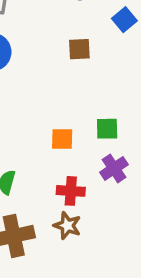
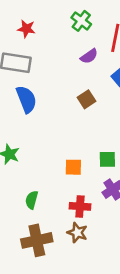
brown square: (79, 49) -> (86, 99), turned -30

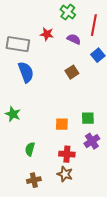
red star: (26, 29) -> (47, 34), moved
purple semicircle: (89, 56) -> (74, 39), turned -120
brown cross: (37, 240) -> (34, 180), size x0.6

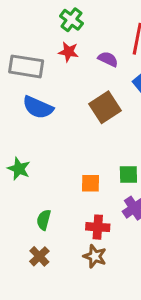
green cross: (68, 12) -> (71, 20), moved
blue semicircle: (26, 72) -> (38, 107), turned 135
brown square: (72, 72) -> (105, 107), size x1.5
brown cross: (34, 180) -> (39, 256), moved, turned -32

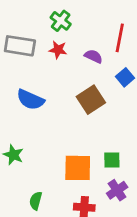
gray rectangle: (26, 66) -> (20, 46), moved
orange square: (90, 183) -> (78, 168), size x1.6

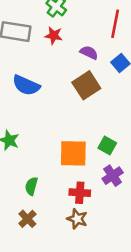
purple semicircle: (93, 56) -> (89, 53), moved
green square: (112, 160) -> (107, 146), turned 30

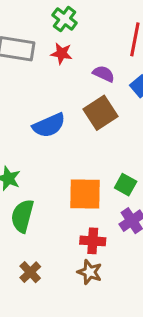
blue semicircle: (26, 85) -> (49, 125), moved, turned -48
green semicircle: (31, 186) -> (22, 216), moved, size x1.5

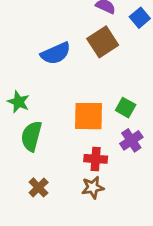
brown star: (90, 272) -> (93, 187), turned -30

